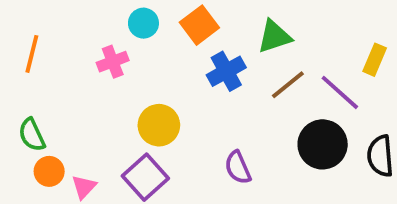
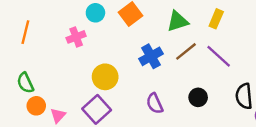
yellow rectangle: (375, 60) -> (216, 19), moved
blue cross: (226, 71) -> (151, 56), moved
black circle: (323, 144) -> (198, 97), moved, size x0.6

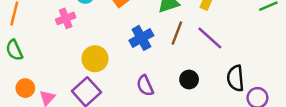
brown line: (186, 51) -> (177, 33), turned -30
green semicircle: (25, 83) -> (14, 50), moved

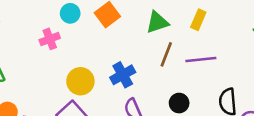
blue cross: (141, 38) -> (123, 75), moved
purple line: (210, 38) -> (201, 59), turned -48

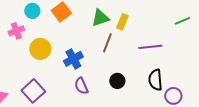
yellow rectangle: (198, 20) -> (122, 22), moved
purple line: (201, 59) -> (150, 47), moved
yellow circle: (80, 81) -> (40, 49), moved

